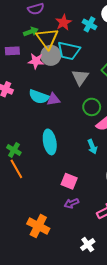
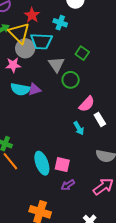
cyan cross: (89, 24) -> (60, 23), moved
pink star: (36, 61) -> (13, 65), moved
green circle: (92, 107) -> (71, 80), moved
cyan ellipse: (50, 142) -> (42, 163), moved

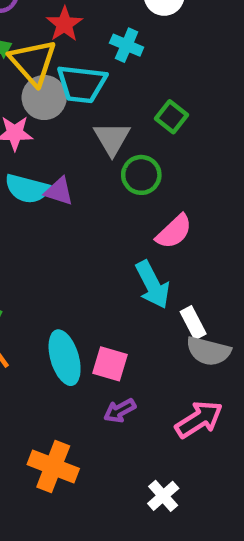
purple triangle: (34, 89) -> (59, 191), turned 32
white rectangle: (100, 119) -> (193, 323), moved
cyan arrow: (79, 128) -> (153, 285), size x1.5

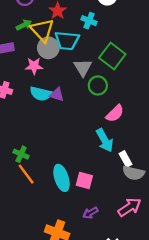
green square: (172, 117) -> (112, 56), size x1.6
purple arrow: (120, 411) -> (90, 213), moved

